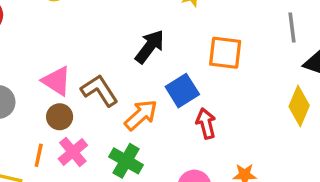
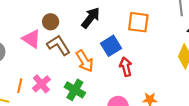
orange arrow: (141, 115) -> (85, 61), turned 100
brown circle: (60, 117) -> (51, 22), moved

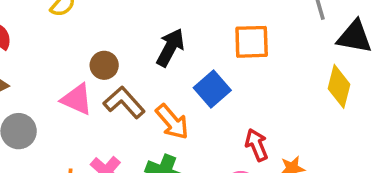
red arrow: (126, 67) -> (257, 145), moved

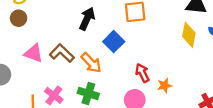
brown circle: (104, 65) -> (19, 18), moved

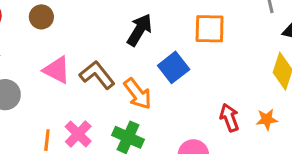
red arrow: (142, 73) -> (229, 118), moved
orange star: (164, 85) -> (267, 119), moved

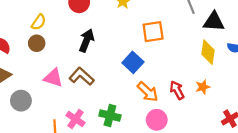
black arrow: (139, 30) -> (87, 40), moved
orange arrow: (138, 94) -> (148, 92), moved

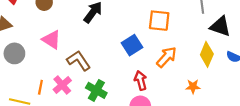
brown L-shape: (82, 76) -> (79, 61), moved
red arrow: (177, 90) -> (141, 80), moved
orange arrow: (148, 92) -> (167, 57), moved, turned -105

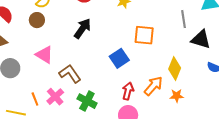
yellow diamond: (207, 54) -> (175, 69), moved
orange arrow: (167, 57) -> (153, 86), moved
red arrow: (141, 80) -> (128, 91), turned 30
orange line: (40, 87) -> (35, 99), turned -32

